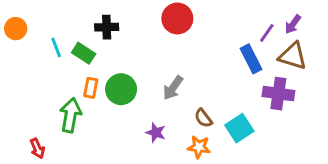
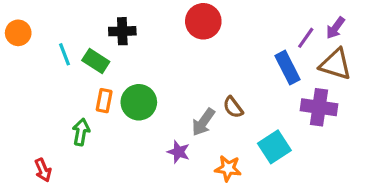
gray arrow: (173, 88) -> (203, 122), moved
green arrow: (71, 115) -> (81, 132), size x0.7
brown semicircle: (203, 118) -> (233, 107), moved

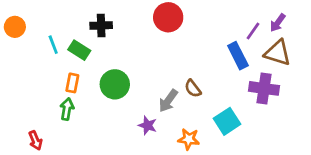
orange rectangle: (104, 101) -> (72, 83), moved

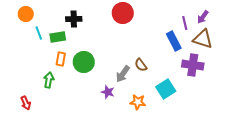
orange circle: (15, 27) -> (26, 14), moved
purple line: (253, 31) -> (185, 23), turned -48
green rectangle: (79, 50) -> (58, 37), turned -42
orange rectangle: (72, 83) -> (61, 59), moved

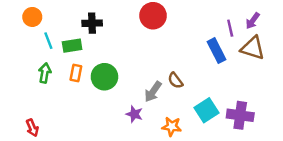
purple cross: (193, 65) -> (240, 115), moved
green arrow: (49, 80) -> (45, 73), moved

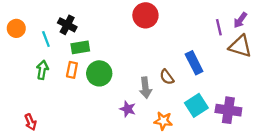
orange circle: (32, 17) -> (16, 28), moved
black cross: (92, 23) -> (67, 25), moved, turned 30
green rectangle: (72, 46) -> (80, 47), moved
blue rectangle: (217, 51) -> (194, 63), moved
gray arrow: (153, 92) -> (145, 88), turned -42

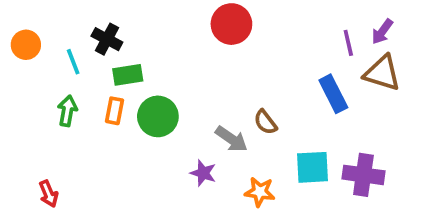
blue rectangle: (194, 63) -> (333, 94), moved
gray arrow: (145, 88) -> (231, 139), turned -48
cyan square: (196, 105) -> (313, 167), turned 30

